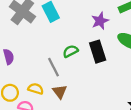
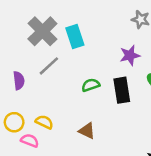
gray line: (53, 67) -> (49, 66), moved, turned 66
brown triangle: (60, 92) -> (87, 131), moved, turned -35

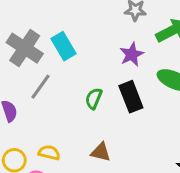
green semicircle: (91, 85) -> (94, 98), turned -36

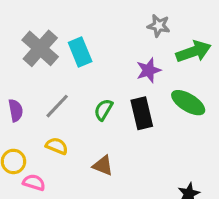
gray line: (41, 87) -> (57, 106), moved
yellow semicircle: (49, 153) -> (57, 146), moved

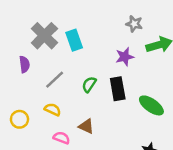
green ellipse: (188, 103) -> (151, 105), moved
purple semicircle: (16, 110) -> (24, 64), moved
pink semicircle: (34, 182) -> (61, 138), moved

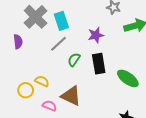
purple star: (125, 57) -> (96, 35), moved
gray line: (55, 80) -> (59, 44), moved
yellow circle: (19, 119) -> (26, 90), moved
brown triangle: (86, 126) -> (71, 96), size x1.5

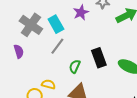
purple star: (96, 35) -> (81, 12), moved
green semicircle: (74, 60) -> (75, 66), moved

